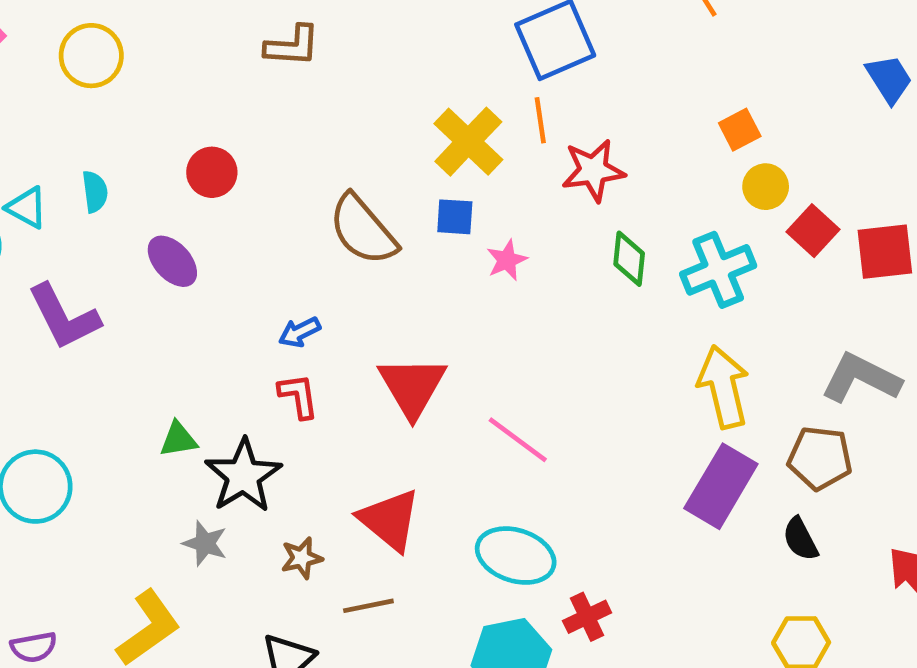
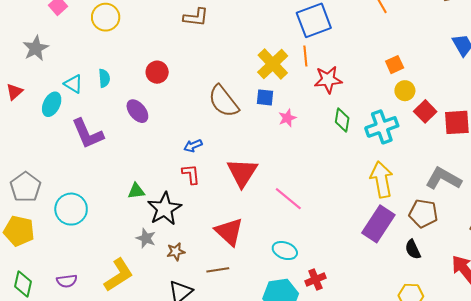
cyan ellipse: (516, 556) -> (285, 251), size x0.7
brown star: (302, 558) -> (176, 252), moved

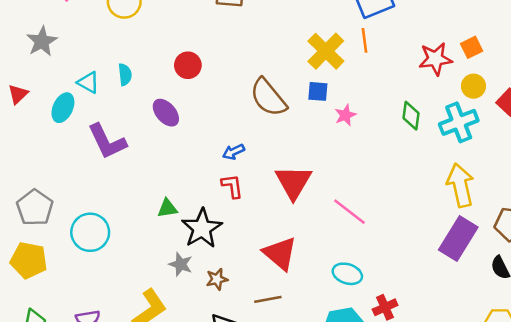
red star: (328, 80) -> (435, 59), moved
yellow circle: (405, 91) -> (473, 86), moved

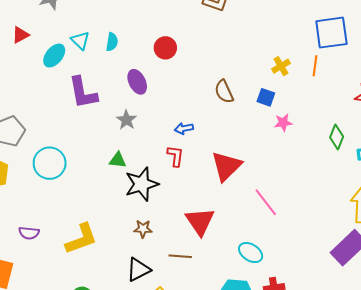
yellow cross: (326, 51) -> (281, 66), size x0.6
brown semicircle: (268, 98) -> (224, 92), size x0.7
gray star: (181, 264) -> (127, 120), moved

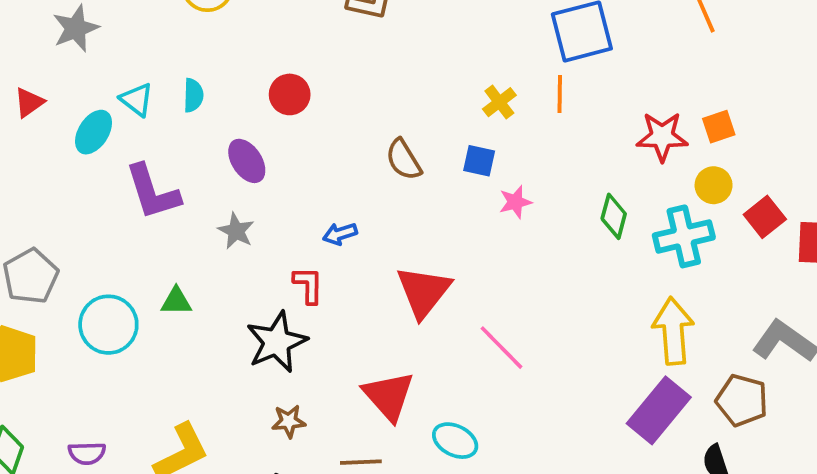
red L-shape: (175, 156) -> (308, 285), moved
green triangle: (118, 160) -> (176, 301), moved
cyan ellipse: (251, 253) -> (455, 441), moved

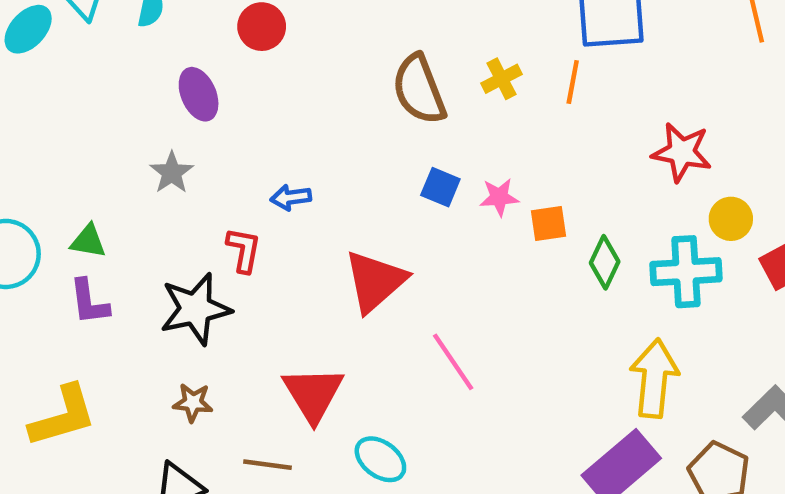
orange square: (719, 127) -> (548, 224), moved
brown semicircle: (404, 160) -> (419, 89), moved, size x1.4
blue square: (479, 161) -> (440, 187), moved
purple L-shape: (153, 192) -> (89, 302), moved, size x0.7
green diamond: (614, 216) -> (605, 262), moved

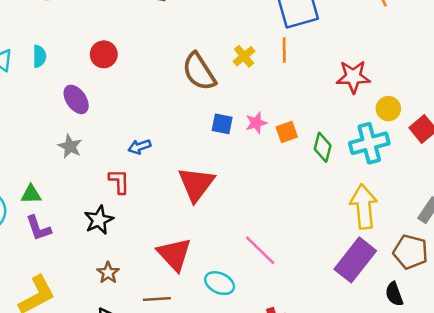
black star: (195, 309) -> (99, 220), size x0.7
pink line: (453, 362) -> (260, 250), moved
brown star: (193, 403) -> (108, 273), turned -30

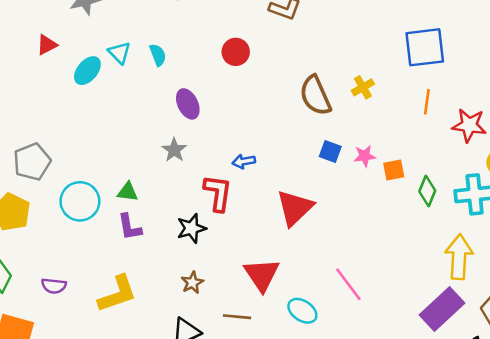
orange line: (284, 50) -> (427, 102), moved
red circle: (104, 54) -> (236, 52), moved
cyan semicircle: (39, 56) -> (158, 55), turned -30
red L-shape: (119, 181) -> (218, 193), size x1.4

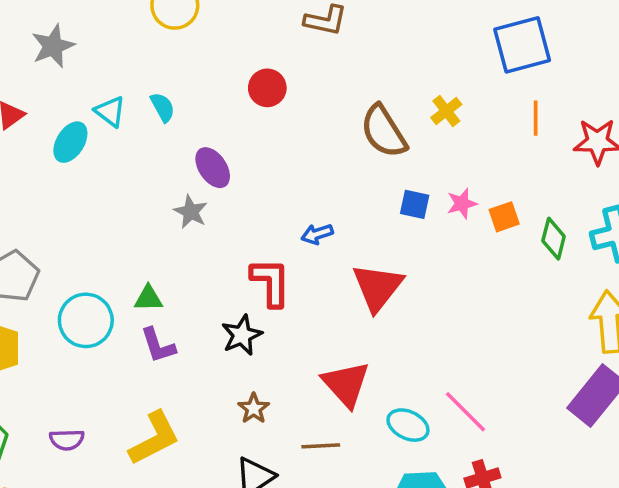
gray star: (174, 150) -> (191, 212), moved
blue arrow: (244, 161) -> (317, 234), moved
pink line: (348, 284) -> (466, 412), moved

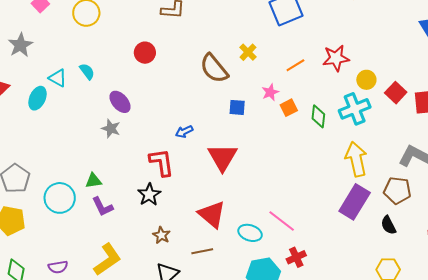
orange line: (536, 118) -> (295, 65), moved, turned 66
pink star: (462, 204) -> (270, 92), moved

